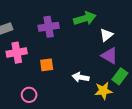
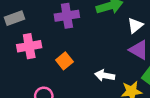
orange square: (47, 65) -> (64, 61), turned -32

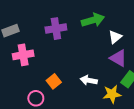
orange square: (64, 61) -> (54, 81), moved

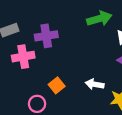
purple cross: (56, 29) -> (46, 36), moved

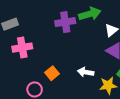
purple cross: (46, 36) -> (65, 22), moved

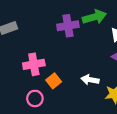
pink cross: (22, 48) -> (34, 64), moved

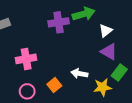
orange square: (54, 81) -> (54, 85), moved

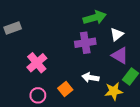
purple cross: (59, 22) -> (85, 43), moved
pink cross: (26, 59) -> (37, 63), turned -30

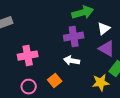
pink cross: (37, 63) -> (28, 56), turned 30
white arrow: (90, 77) -> (72, 61), moved

